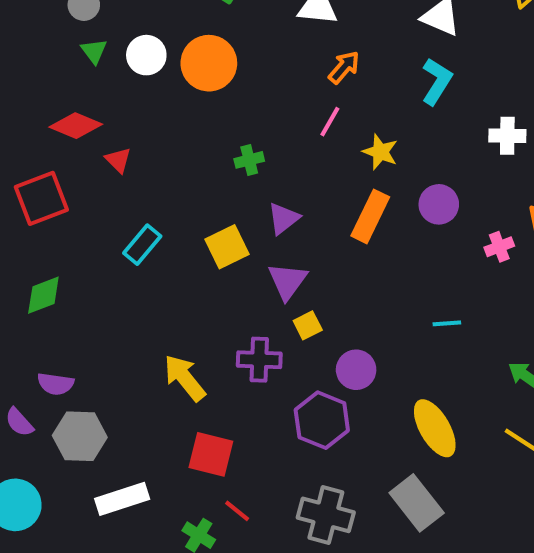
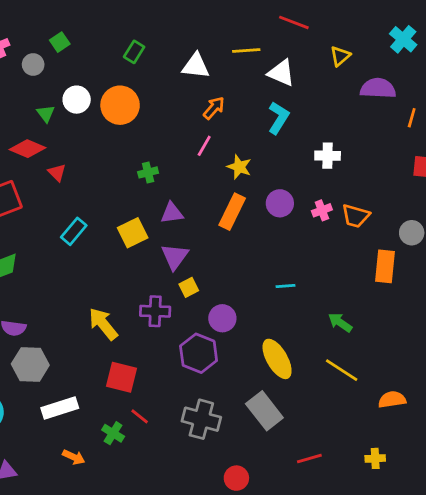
green triangle: (94, 51) -> (46, 114), moved
purple triangle: (283, 218) -> (172, 213), turned 30
pink cross: (499, 247) -> (322, 210), moved

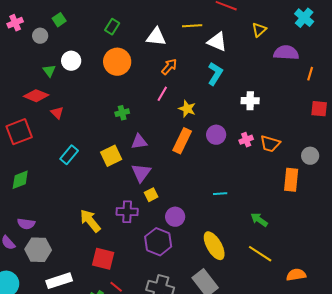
orange circle: (120, 105) -> (117, 62), moved

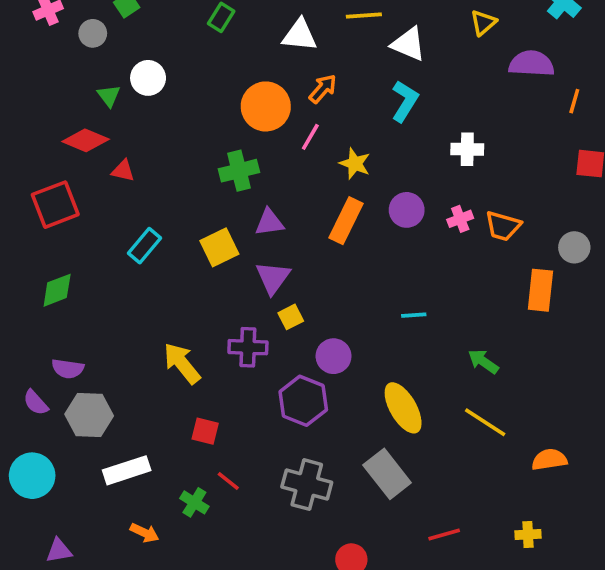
orange circle: (117, 62) -> (266, 106), moved
red triangle: (57, 113) -> (123, 171), turned -32
green cross: (122, 113) -> (239, 171), size x1.5
red square: (103, 259) -> (205, 431), size x0.7

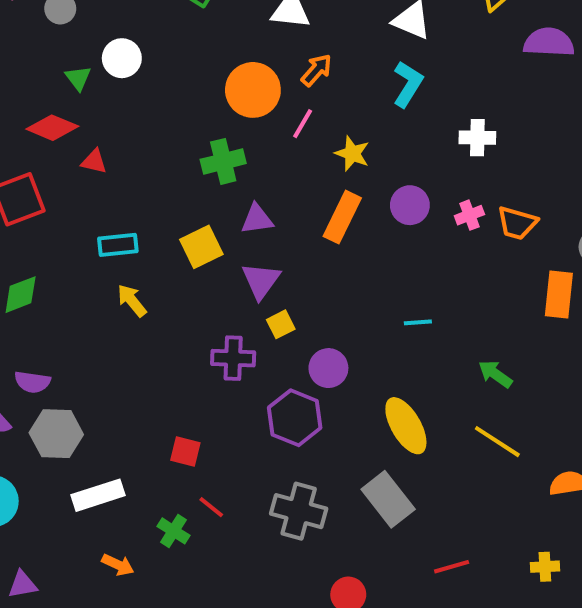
cyan rectangle: (144, 246) -> (118, 245), turned 44
yellow arrow: (182, 363) -> (132, 301), moved, size x0.7

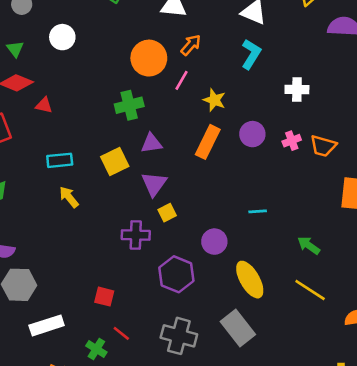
green triangle: (78, 78) -> (15, 49), moved
purple circle: (328, 368) -> (214, 242), moved

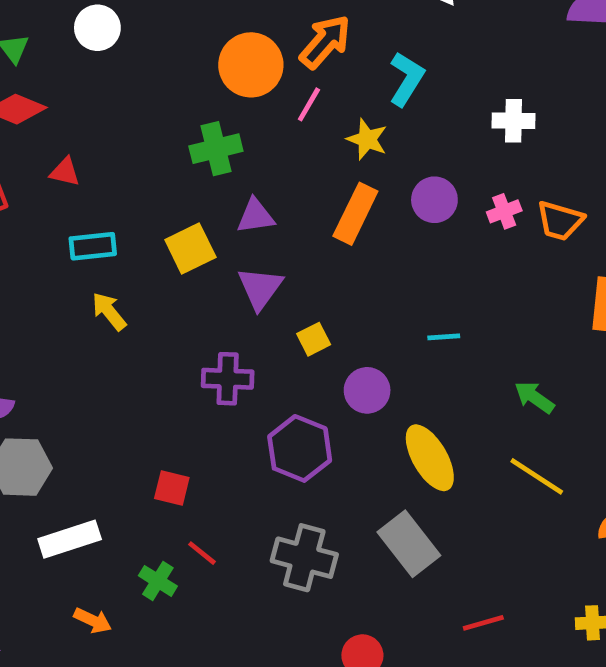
orange arrow: (191, 45) -> (325, 42), size x1.4
cyan L-shape: (251, 54) -> (407, 79), moved
red triangle: (44, 105) -> (65, 172), moved
yellow square: (167, 213) -> (314, 339), moved

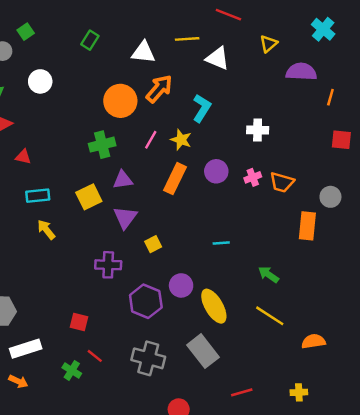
pink line: (309, 104) -> (151, 140), moved
purple circle: (367, 390) -> (181, 285), moved
orange arrow: (93, 620) -> (18, 381), moved

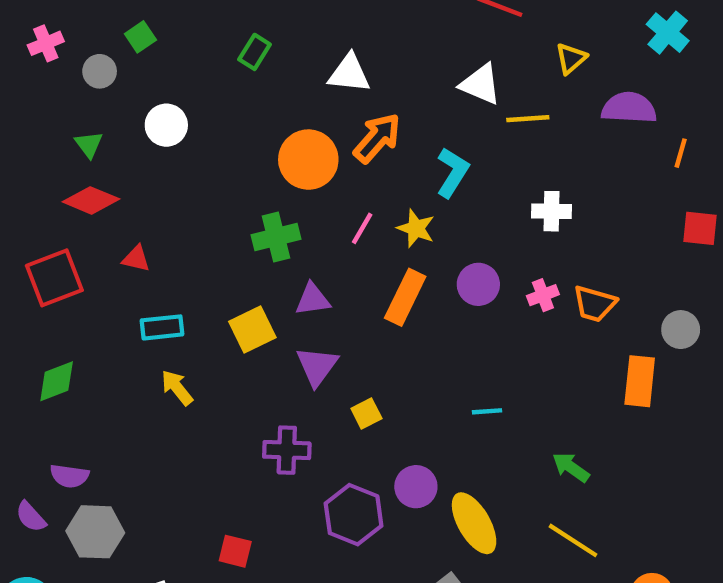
yellow line: (187, 39) -> (528, 119), moved

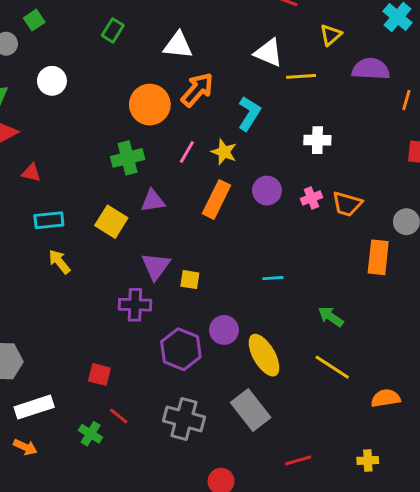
yellow square: (252, 330) -> (111, 222), turned -32
purple triangle: (317, 366) -> (156, 266), moved
yellow square: (366, 413) -> (190, 280), turned 36

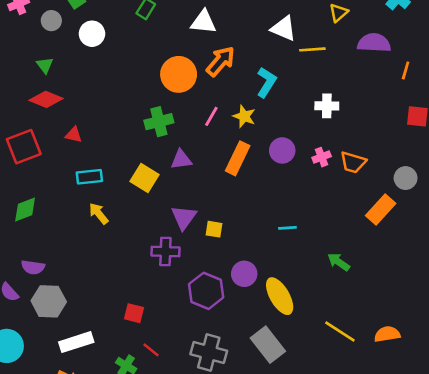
white circle: (52, 81) -> (92, 34), moved
orange rectangle: (378, 257) -> (381, 210), turned 36
yellow line: (332, 367) -> (340, 332), moved

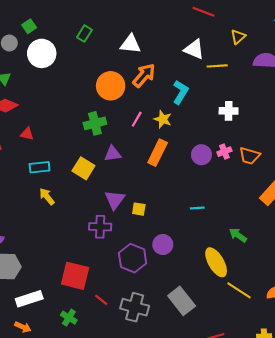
white circle: (92, 34) -> (42, 53), size x1.4
purple circle: (282, 150) -> (201, 155), moved
yellow ellipse: (280, 296) -> (216, 262), moved
red square: (134, 313) -> (75, 276), size x1.8
red line: (151, 350) -> (101, 300), moved

